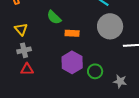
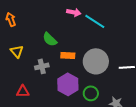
gray circle: (110, 26) -> (96, 61), moved
gray cross: (24, 50) -> (42, 66), moved

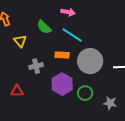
cyan line: (95, 21) -> (72, 35), moved
green semicircle: (50, 39) -> (44, 27), moved
yellow triangle: (17, 51) -> (20, 41), moved

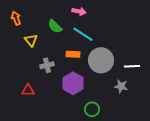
green circle: (85, 93) -> (92, 109), moved
gray star: (110, 103) -> (121, 86), moved

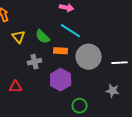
green semicircle: (55, 26) -> (43, 37), moved
gray star: (121, 86) -> (113, 91), moved

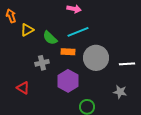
cyan line: (71, 31) -> (78, 32), turned -55
yellow triangle: (19, 37) -> (27, 30), moved, turned 40
red triangle: (16, 87) -> (23, 88), turned 32

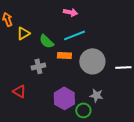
purple hexagon: (68, 81) -> (64, 98), moved
gray star: (120, 92) -> (96, 95), moved

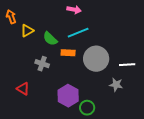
gray cross: (38, 66) -> (42, 64), turned 32
gray star: (96, 95) -> (116, 85), moved

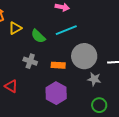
orange rectangle: (68, 53) -> (58, 65), moved
gray star: (116, 85) -> (94, 79), moved
green circle: (87, 108) -> (99, 105), moved

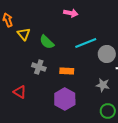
yellow triangle: (15, 28) -> (24, 34), turned -40
cyan line: (66, 30) -> (86, 43), moved
gray circle: (84, 56) -> (107, 54), moved, size x0.7

